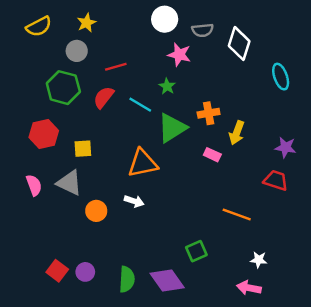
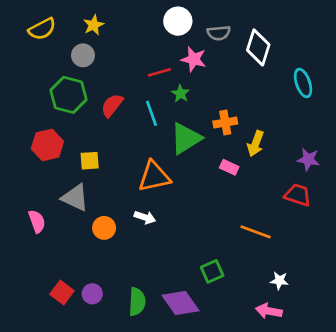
red line: (116, 67) -> (159, 72), moved
cyan line: (140, 105) -> (152, 113), turned 40
pink semicircle: (34, 185) -> (37, 221), moved

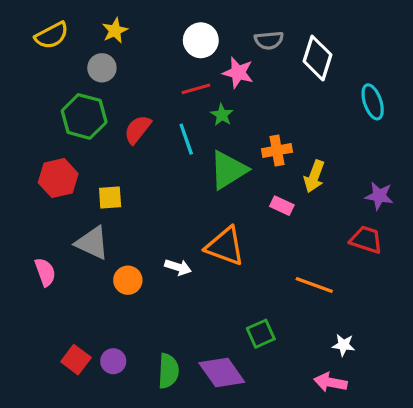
white circle: (178, 21) -> (201, 40), moved
orange triangle: (154, 177) -> (225, 246), moved, turned 32

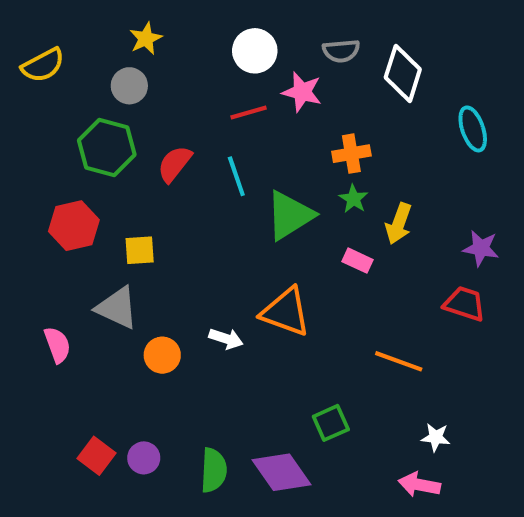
yellow semicircle: (52, 35) -> (43, 65), moved
green star: (222, 115) -> (353, 199), moved
orange cross: (277, 150) -> (351, 154), moved

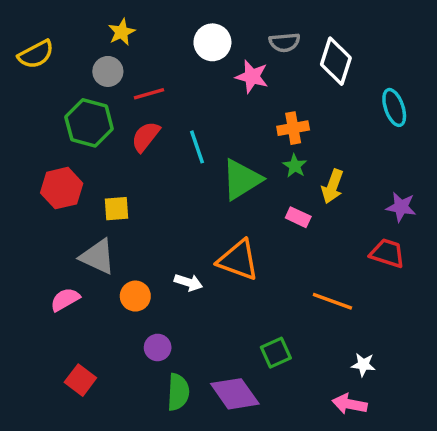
red line: (249, 113) -> (149, 94), moved
pink semicircle: (57, 345) -> (65, 299), moved, turned -100
purple circle: (144, 458) -> (158, 347), moved

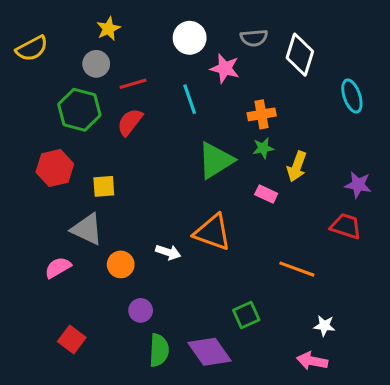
cyan line: (197, 147) -> (190, 99), moved
green star: (295, 166) -> (263, 148), turned 30

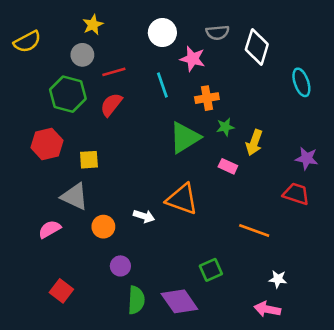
orange cross: (262, 114) -> (207, 98), moved

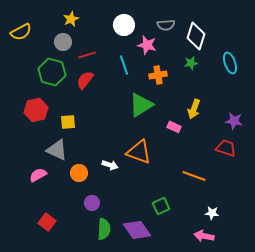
green star: (225, 127) -> (191, 63), moved

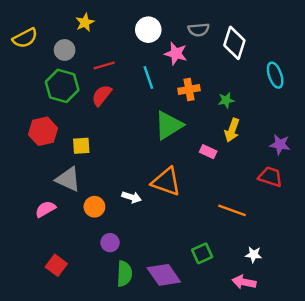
gray circle: (63, 42) -> (65, 50), moved
green star: (191, 63) -> (226, 100), moved
green square: (161, 206) -> (202, 253), moved

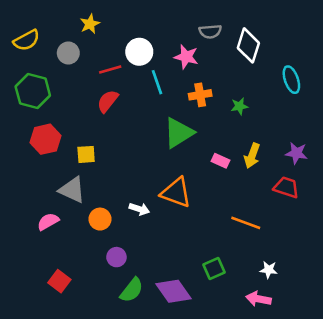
white circle: (148, 30) -> (139, 52), moved
green hexagon: (62, 86) -> (33, 91), moved
yellow arrow: (232, 130) -> (252, 156), moved
green semicircle: (124, 274) -> (132, 290), turned 35

